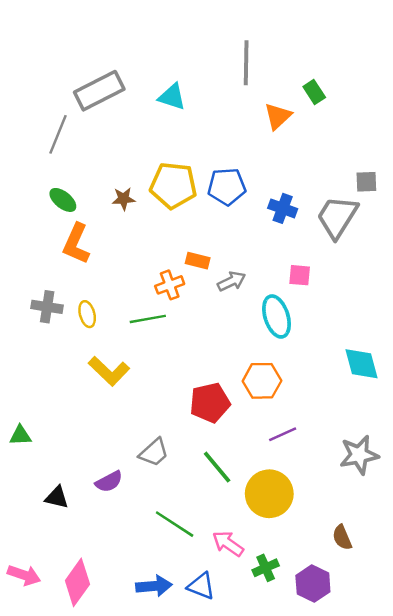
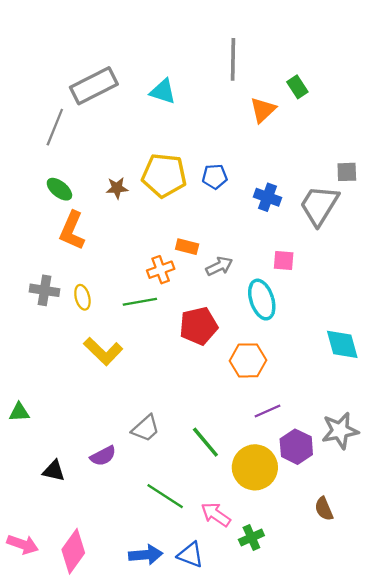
blue pentagon: (227, 187) -> (215, 177), size x0.7
red pentagon: (210, 403) -> (199, 326), moved
purple hexagon: (313, 584) -> (296, 447), moved

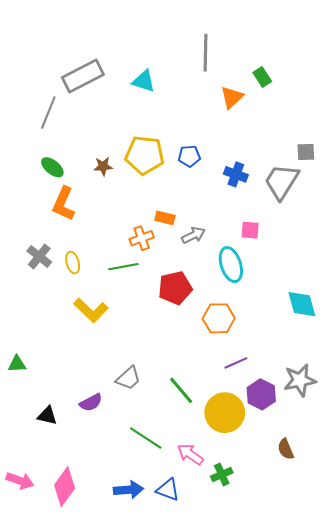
gray cross: (45, 290) -> (39, 256), turned 30

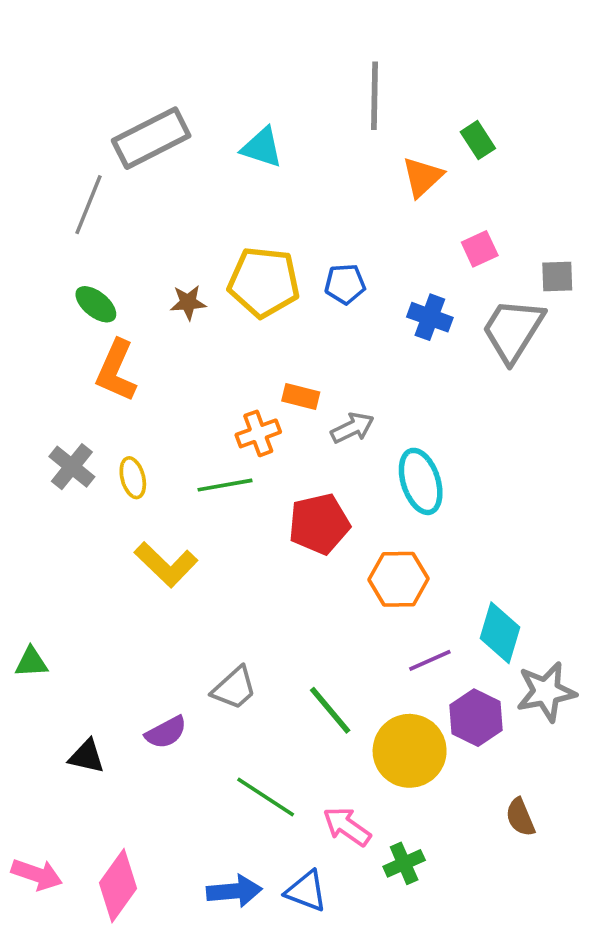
pink square: (250, 230) -> (480, 249), moved, turned -30
cyan diamond: (302, 304) -> (500, 633), moved, turned 32

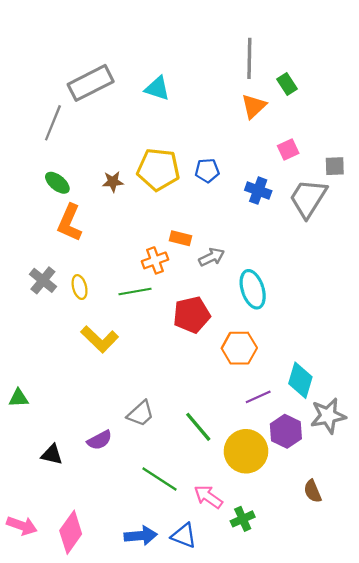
gray line: (375, 96) -> (249, 58), moved

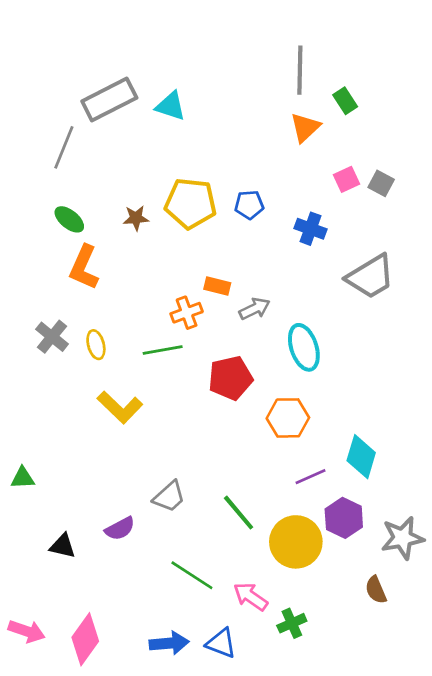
cyan triangle: (157, 88) -> (171, 106), moved
gray square: (335, 166) -> (381, 183), moved, turned 30
gray trapezoid: (308, 198) -> (370, 277), moved, turned -153
gray star: (328, 416) -> (402, 538), moved

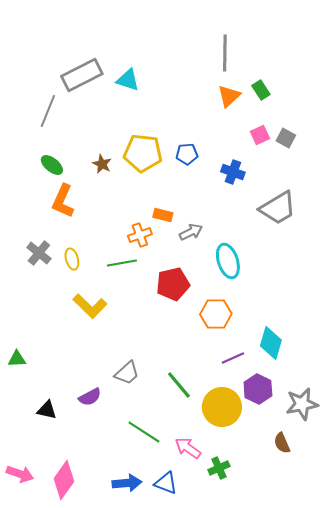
green rectangle: (345, 101) -> (261, 90), moved
brown star: (136, 218) -> (102, 164), turned 30

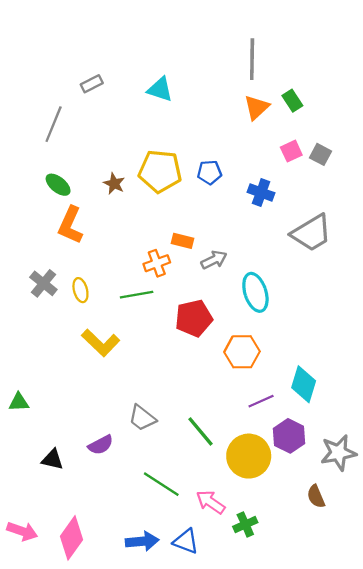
gray rectangle: (82, 75) -> (92, 84), size x0.5
cyan triangle: (128, 80) -> (160, 89), moved
gray trapezoid: (127, 373) -> (142, 418), turned 80

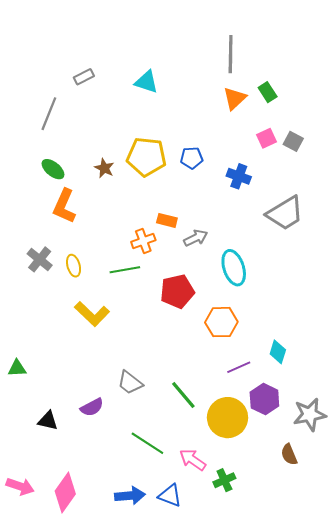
cyan diamond: (304, 384) -> (278, 352), size x0.7

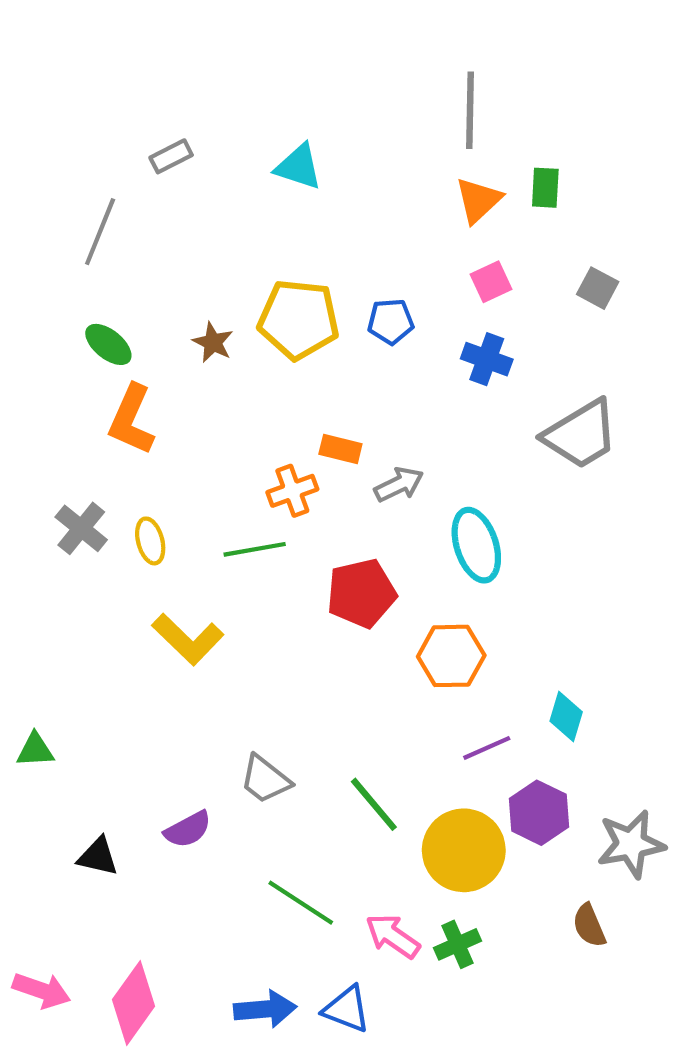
green rectangle: (268, 92) -> (545, 188), turned 36
pink square: (267, 138) -> (491, 282), moved
green cross: (224, 480) -> (457, 944), moved

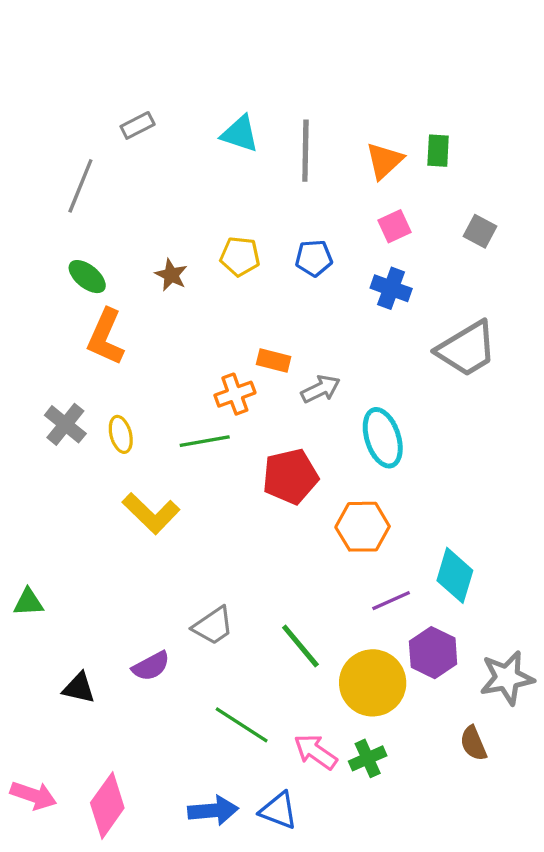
gray line: (470, 110) -> (305, 151), moved
yellow pentagon: (299, 319) -> (240, 256), size x0.6
cyan diamond: (566, 717) -> (455, 575), size x1.4
gray trapezoid: (265, 779) -> (213, 626), turned -72

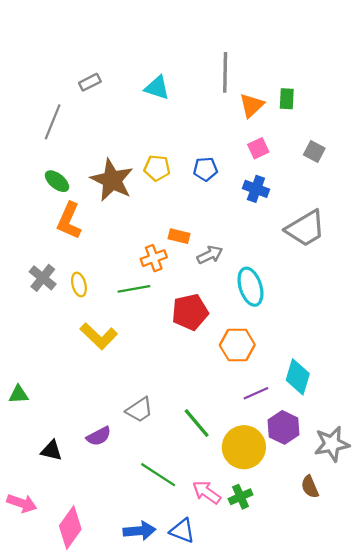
gray line: (305, 151) -> (225, 72), moved
brown star: (171, 275) -> (112, 180), size x2.0
pink arrow: (33, 795) -> (22, 503), moved

